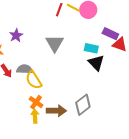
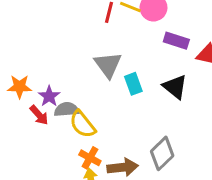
purple rectangle: (110, 34) -> (176, 41), moved
purple star: (16, 35) -> (49, 96), moved
cyan rectangle: (91, 48) -> (133, 84), moved, turned 64

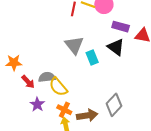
black triangle: (175, 87) -> (116, 47), moved
purple star: (49, 96) -> (37, 104), moved

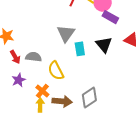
purple rectangle: (121, 27) -> (110, 17), moved
yellow semicircle: (58, 87) -> (56, 71), moved

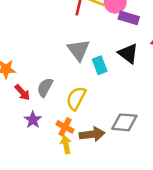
gray semicircle: (34, 57) -> (45, 87), turned -56
yellow semicircle: (56, 71) -> (76, 98), turned 66
gray diamond: (89, 97) -> (124, 122), turned 50

